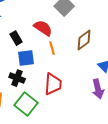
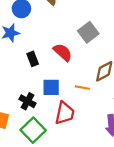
orange line: (52, 48) -> (82, 88), moved, turned -72
blue square: (26, 58) -> (51, 87), moved

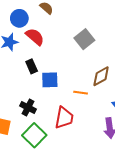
red semicircle: (63, 52) -> (35, 37), moved
blue square: (51, 87) -> (50, 80), moved

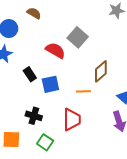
red semicircle: (35, 37) -> (55, 50), moved
green square: (34, 135) -> (45, 142), size x0.7

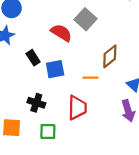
green square: (45, 142) -> (48, 132), turned -35

